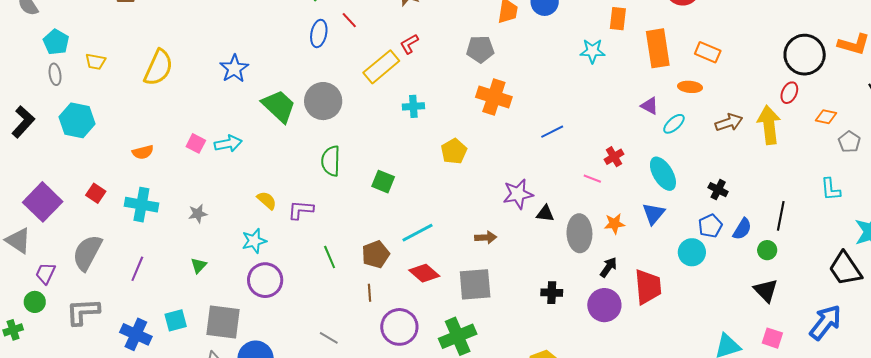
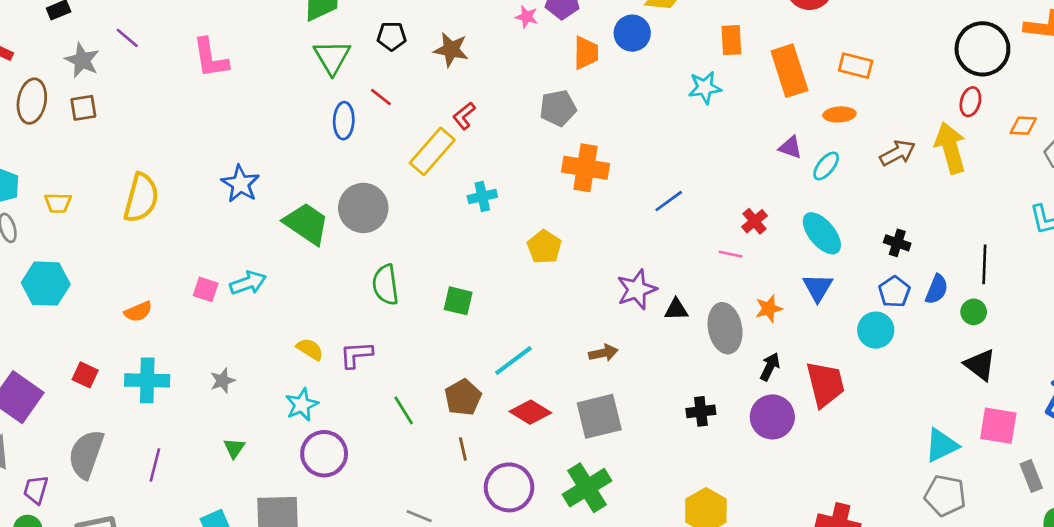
pink square: (772, 338) -> (998, 426), size x1.4

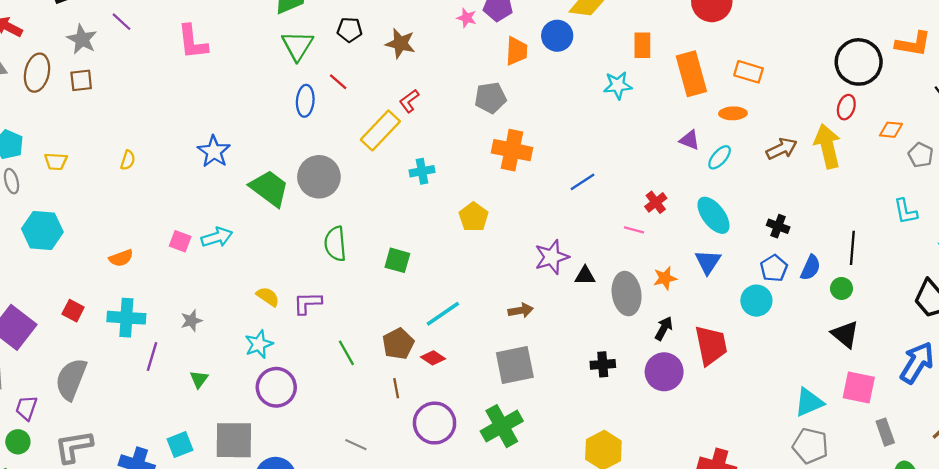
yellow semicircle: (141, 198) -> (128, 160), size x0.5
red diamond: (530, 412) -> (433, 358), moved, size x0.7
purple line: (155, 465) -> (152, 357), moved

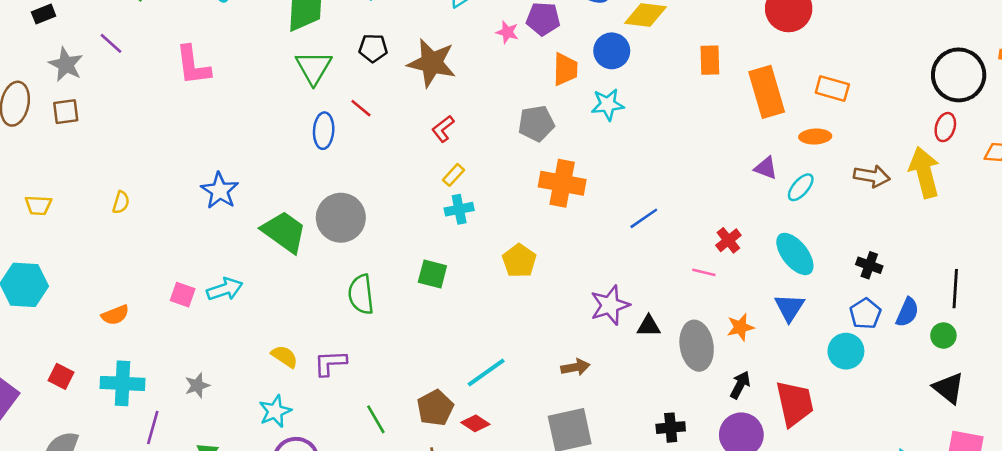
brown star: (400, 43) -> (432, 63), size x1.4
cyan star: (618, 85) -> (608, 104), moved
yellow rectangle: (380, 130) -> (454, 175), moved, size x0.5
brown arrow: (782, 149) -> (872, 176), turned 36
green square: (397, 260) -> (432, 274), moved

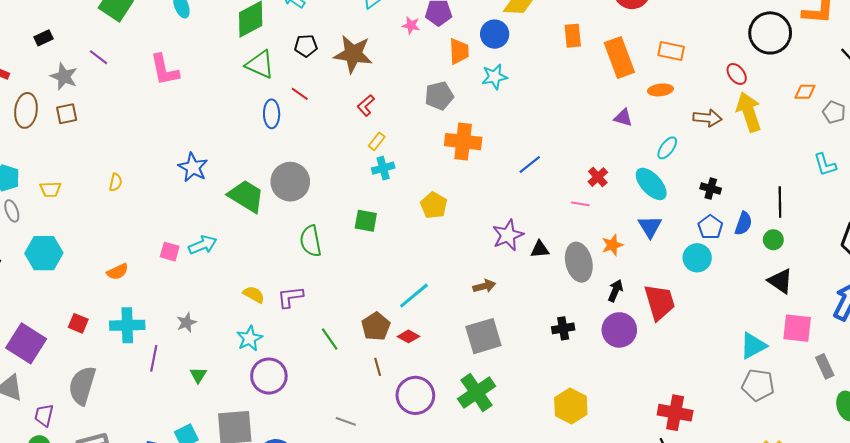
green triangle: (314, 67) -> (260, 64), turned -32
red ellipse: (945, 127) -> (737, 74), moved, turned -50
cyan ellipse: (801, 187) -> (667, 148), moved

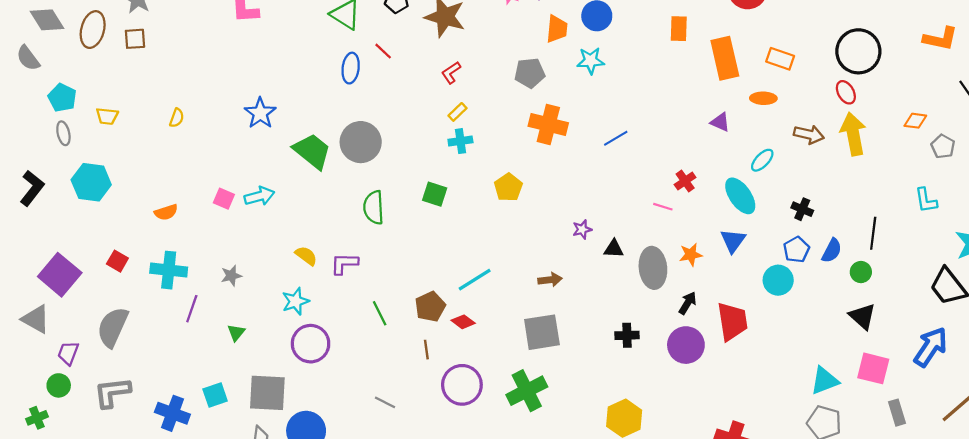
black circle: (770, 33) -> (858, 51), moved
blue line: (530, 165) -> (616, 138), moved
purple star: (508, 235) -> (582, 229), size x0.6

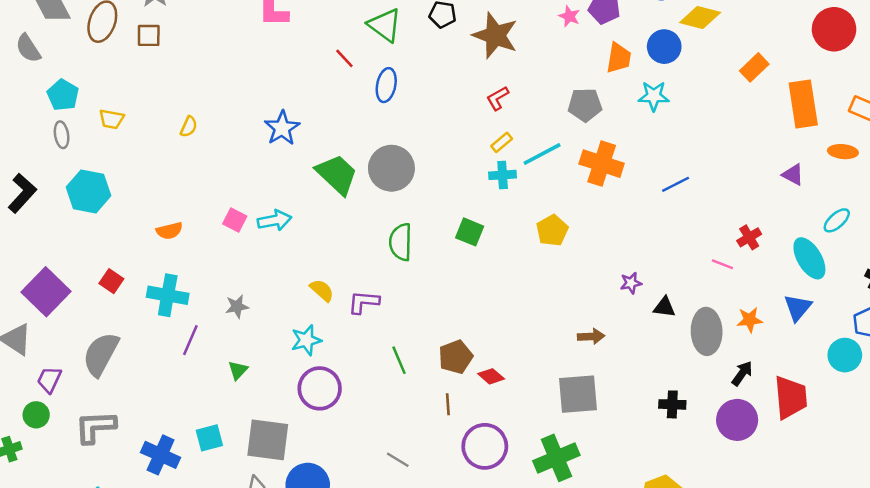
orange rectangle: (679, 29) -> (754, 67), turned 40
red line: (383, 51) -> (344, 58), moved
cyan line: (475, 280) -> (542, 154), moved

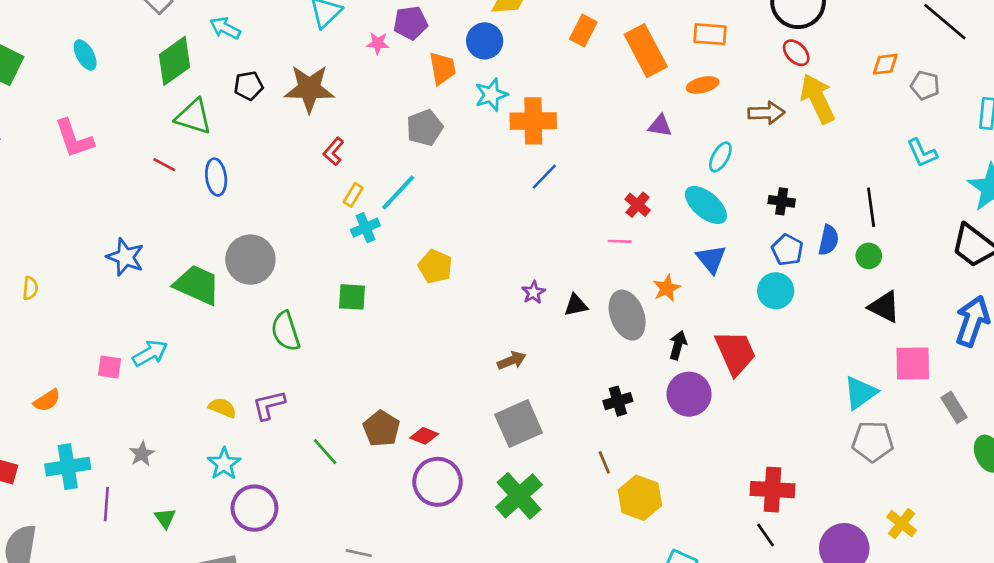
orange cross: (602, 164) -> (533, 121), moved
brown line: (448, 404) -> (604, 462), moved
purple circle: (485, 446) -> (438, 482), moved

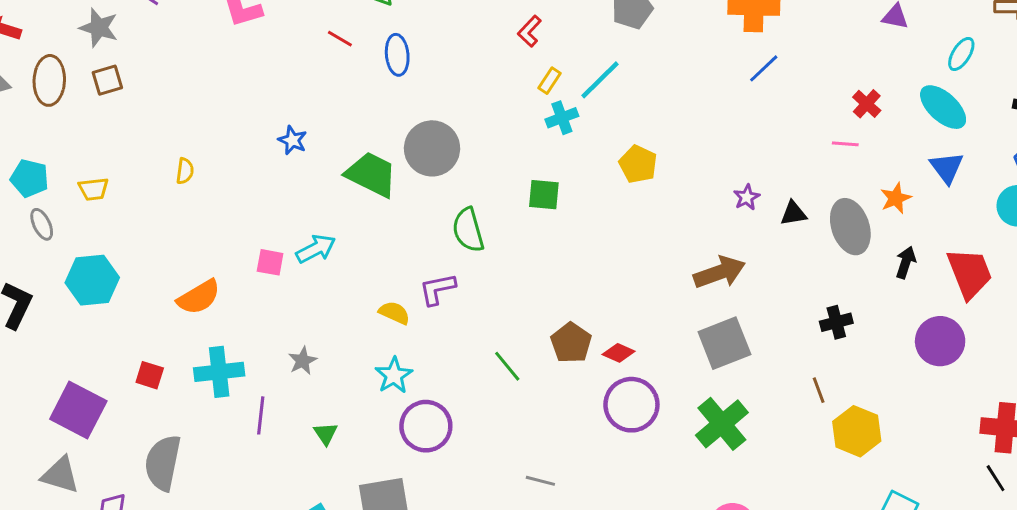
blue star: (125, 257) -> (292, 140), size x0.7
brown arrow: (512, 360) -> (719, 272), size x1.6
purple circle: (689, 394) -> (940, 341), moved
orange semicircle: (47, 401) -> (199, 297), size x1.4
purple L-shape: (269, 405) -> (437, 289), moved

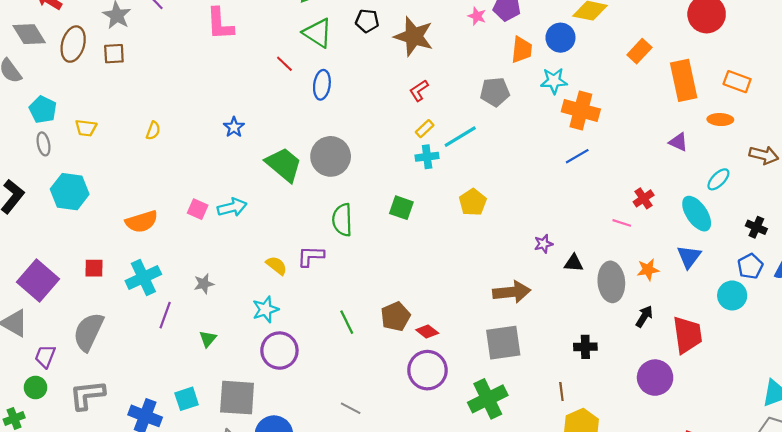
cyan cross: (219, 372) -> (143, 278), turned -32
red square: (150, 375) -> (94, 268), turned -30

